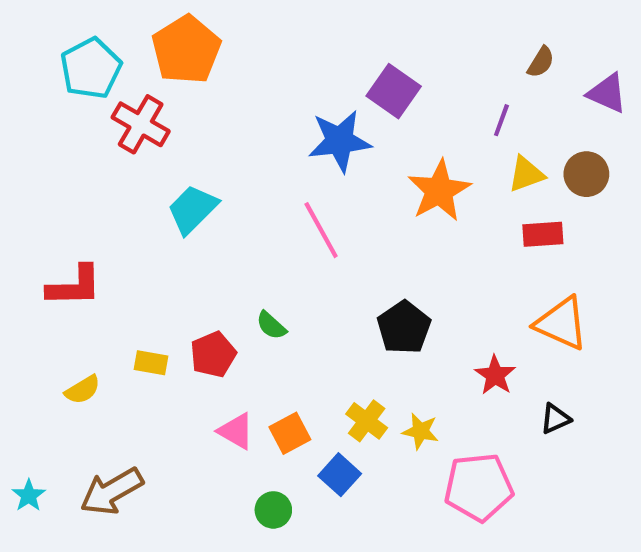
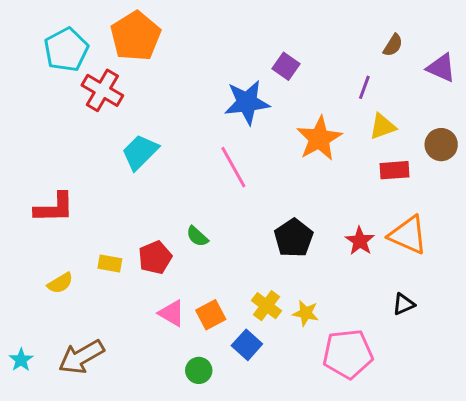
purple square: (394, 91) -> (286, 66), size x0.7
brown circle: (586, 174) -> (441, 145), moved
red star: (495, 375) -> (360, 241), moved

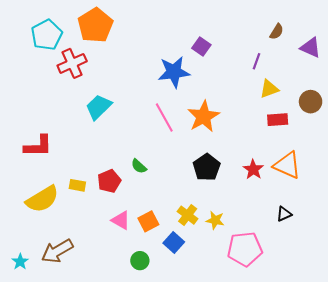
red cross: (102, 90) -> (72, 63), turned 36
orange star: (319, 139) -> (203, 116), moved
yellow semicircle: (60, 283) -> (42, 199), size x1.8
cyan star: (21, 360) -> (20, 262), moved

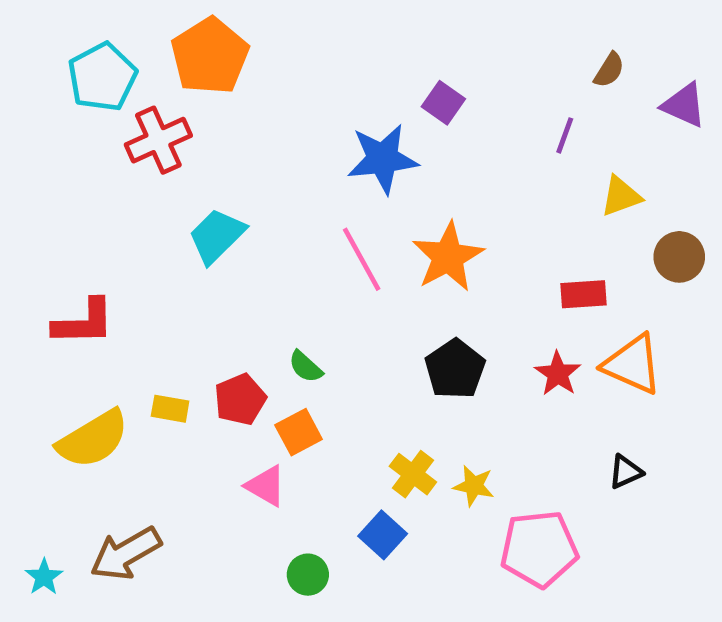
yellow triangle: (269, 89) -> (621, 196), moved
brown circle: (311, 102) -> (679, 257), moved
red rectangle: (278, 120) -> (583, 294), moved
orange square: (148, 221) -> (299, 432), moved

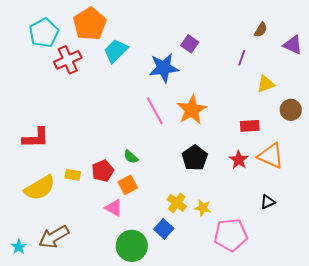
cyan trapezoid: (217, 236) -> (116, 51), moved
green circle: (308, 575) -> (132, 246), size x1.8

